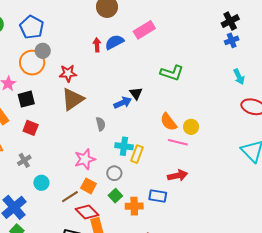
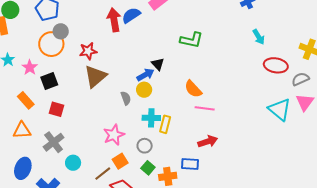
red arrow: (97, 45) -> (114, 20), size x1.6
yellow circle: (191, 127) -> (144, 90), moved
gray cross: (24, 160) -> (54, 142), size x1.5
orange square: (88, 186) -> (120, 161), turned 35

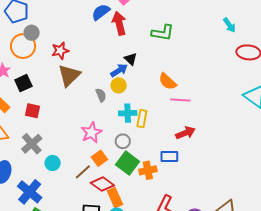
red arrow: (114, 20) -> (119, 23), moved
green square: (148, 168) -> (128, 163), size x1.6

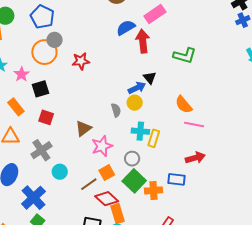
brown triangle: (69, 75) -> (83, 129), moved, size x0.7

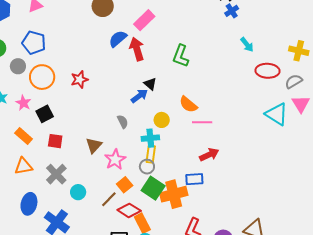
gray circle: (55, 40) -> (18, 66), moved
green L-shape: (185, 56) -> (181, 56), turned 105
yellow circle: (135, 103) -> (162, 120), moved
yellow rectangle: (154, 138) -> (151, 154), moved
orange cross: (154, 190) -> (174, 194), size x1.5

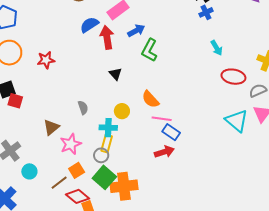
blue arrow: (139, 96) -> (136, 31), moved
red square: (55, 141) -> (15, 101), moved
blue rectangle: (194, 179) -> (171, 132), moved, turned 30

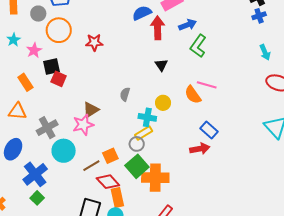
gray semicircle: (83, 108) -> (125, 94), turned -152
pink line: (162, 119) -> (207, 85), moved
pink star: (71, 144) -> (83, 125), moved
yellow rectangle: (107, 144) -> (144, 133), turned 36
cyan circle: (29, 171) -> (64, 151), size x1.5

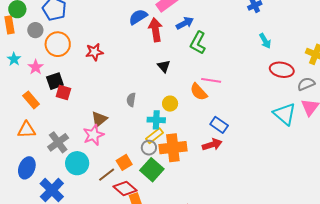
orange cross: (155, 178) -> (173, 148), moved

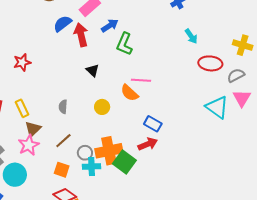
cyan cross: (156, 120) -> (92, 166), moved
yellow rectangle: (155, 136) -> (22, 108), moved, turned -72
orange square: (124, 162) -> (62, 170), turned -35
green square: (152, 170) -> (124, 162), moved
brown line: (107, 175) -> (63, 141), moved

